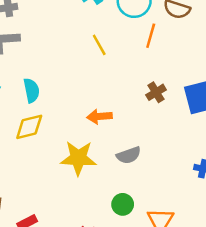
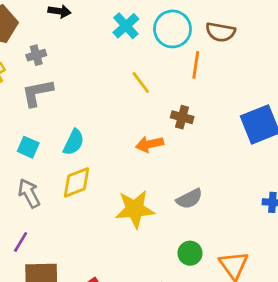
cyan semicircle: (31, 90) -> (74, 142), turned 45
brown cross: (156, 92) -> (182, 117), moved, turned -36
orange arrow: (100, 116) -> (150, 144), moved

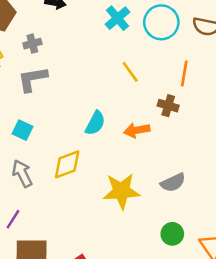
orange line: (196, 65) -> (184, 74), moved
cyan semicircle: (74, 142) -> (95, 123), moved

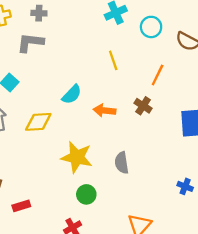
cyan circle: (161, 22) -> (151, 27), size x0.7
brown cross: (168, 106) -> (143, 106), moved
gray semicircle: (173, 183) -> (122, 163), turned 90
green circle: (172, 234) -> (86, 194), moved

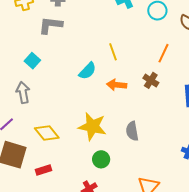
yellow line: (113, 60) -> (113, 52), moved
yellow diamond: (38, 122) -> (47, 133), moved, turned 55

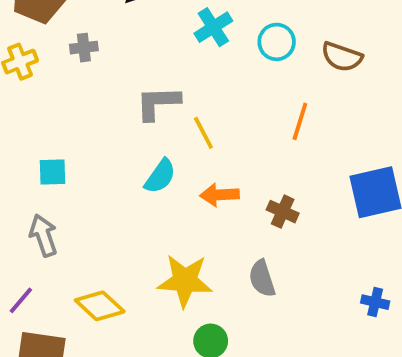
gray L-shape: (51, 25) -> (158, 103), moved
cyan square: (32, 61) -> (52, 172), turned -35
brown cross: (151, 80) -> (283, 212), moved

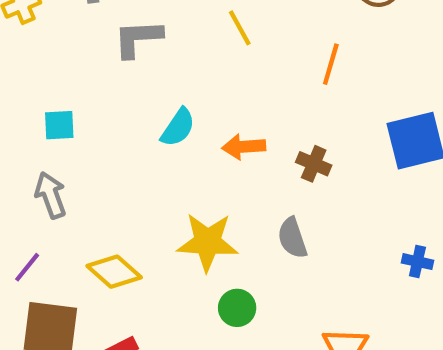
gray L-shape: (158, 103) -> (138, 38), moved
yellow line: (203, 133) -> (240, 28), moved

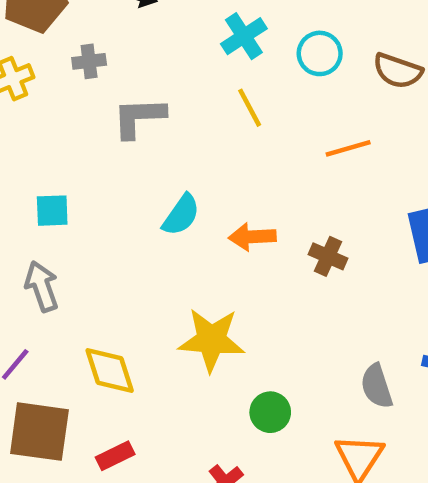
orange line: (331, 64) -> (348, 148), turned 57
gray semicircle: (292, 238) -> (377, 386), moved
yellow diamond: (114, 272) -> (110, 370), turned 30
green circle: (237, 308) -> (270, 412), moved

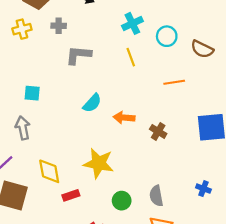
gray semicircle: (377, 386) -> (156, 196), moved
red rectangle: (115, 456) -> (71, 195), moved

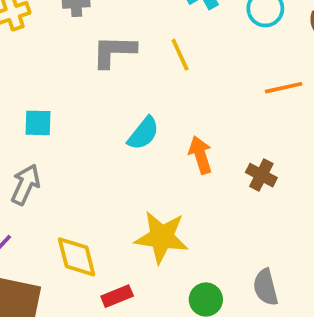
yellow line: (131, 57) -> (180, 55), moved
orange arrow: (124, 118) -> (200, 155), turned 72
gray arrow: (23, 128) -> (25, 184), turned 40

